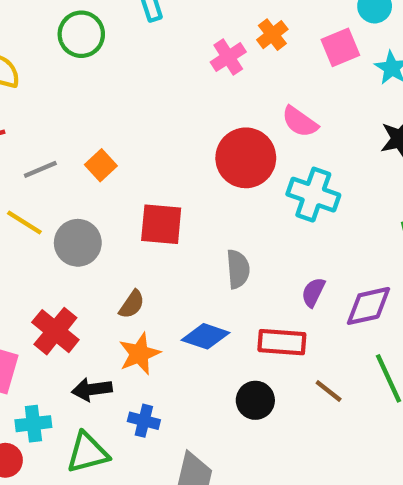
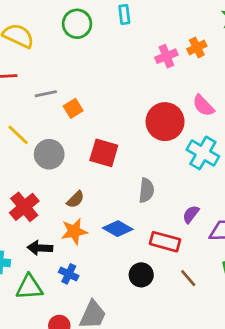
gray line: (40, 169) -> (46, 94), moved

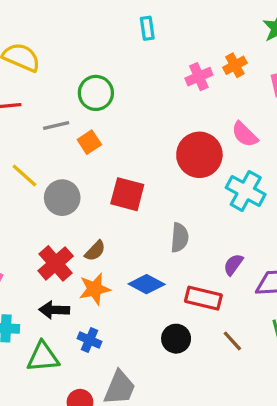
green circle: (77, 24) -> (96, 93), moved
red cross: (24, 207) -> (56, 263), moved

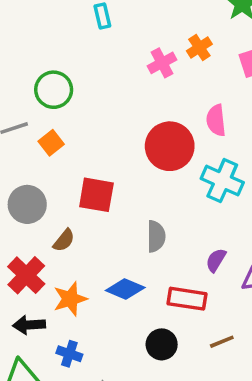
pink semicircle: (245, 134) -> (216, 120), turned 44
brown semicircle: (95, 251) -> (64, 240), moved
brown line: (232, 341) -> (222, 342), turned -65

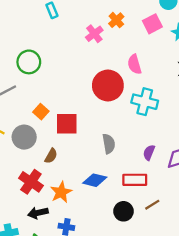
orange square: (51, 143) -> (41, 112), moved
brown line: (222, 342) -> (152, 205), moved

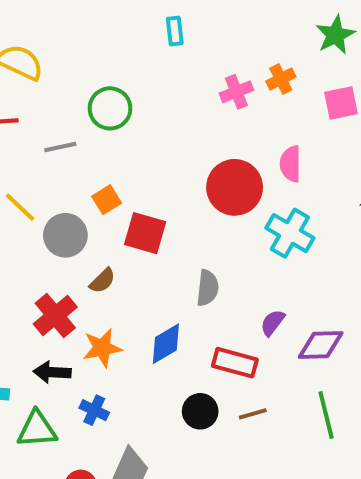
blue diamond: (95, 180) -> (166, 344), turned -60

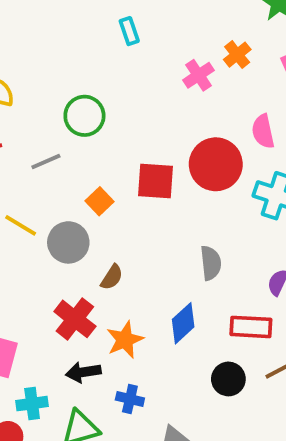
red square: (145, 233) -> (156, 181), moved

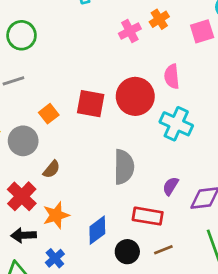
green circle: (84, 116) -> (22, 35), moved
gray semicircle: (211, 263) -> (124, 167), size x1.4
blue diamond: (183, 323) -> (97, 230), moved
blue cross: (130, 399) -> (55, 258), turned 30

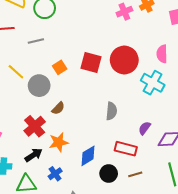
pink semicircle: (172, 76) -> (162, 54), moved
gray semicircle: (124, 167) -> (111, 111), size x0.7
black arrow: (24, 235) -> (34, 155), turned 144

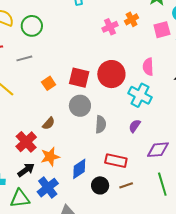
gray circle: (39, 86) -> (80, 106), moved
purple semicircle: (145, 128) -> (135, 126), moved
blue cross: (55, 174) -> (48, 188), size x1.5

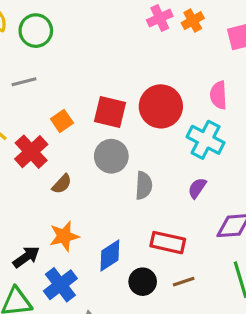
pink cross: (110, 27) -> (160, 18), moved
red cross: (26, 142) -> (31, 152), moved

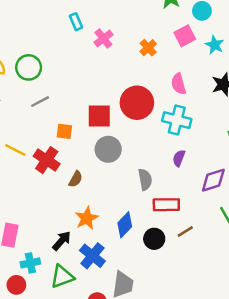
pink cross: (160, 18) -> (103, 39), moved
orange cross: (193, 21) -> (148, 48), moved
gray line: (24, 82) -> (40, 102), moved
orange square: (62, 121) -> (64, 131), turned -35
gray semicircle: (144, 186) -> (145, 179), moved

